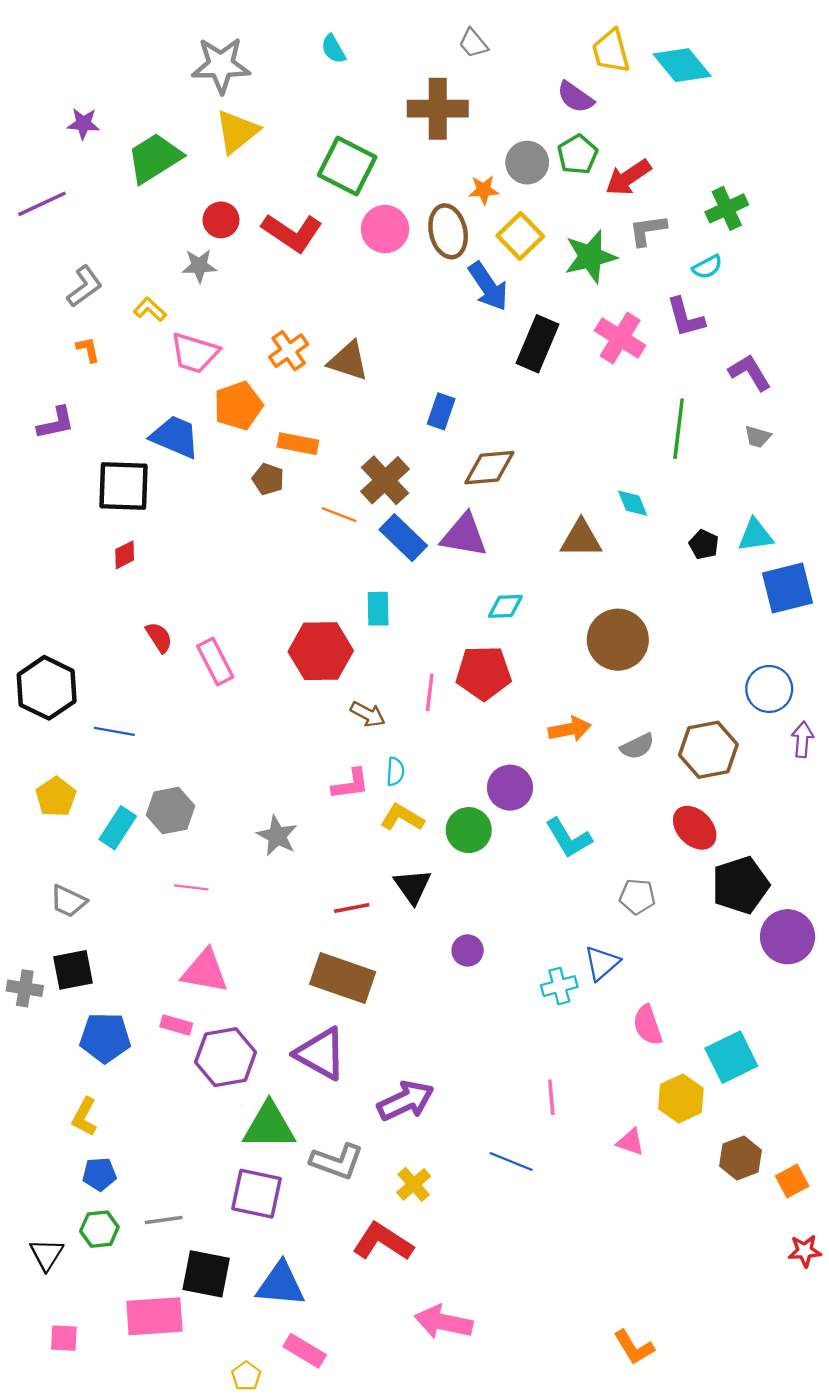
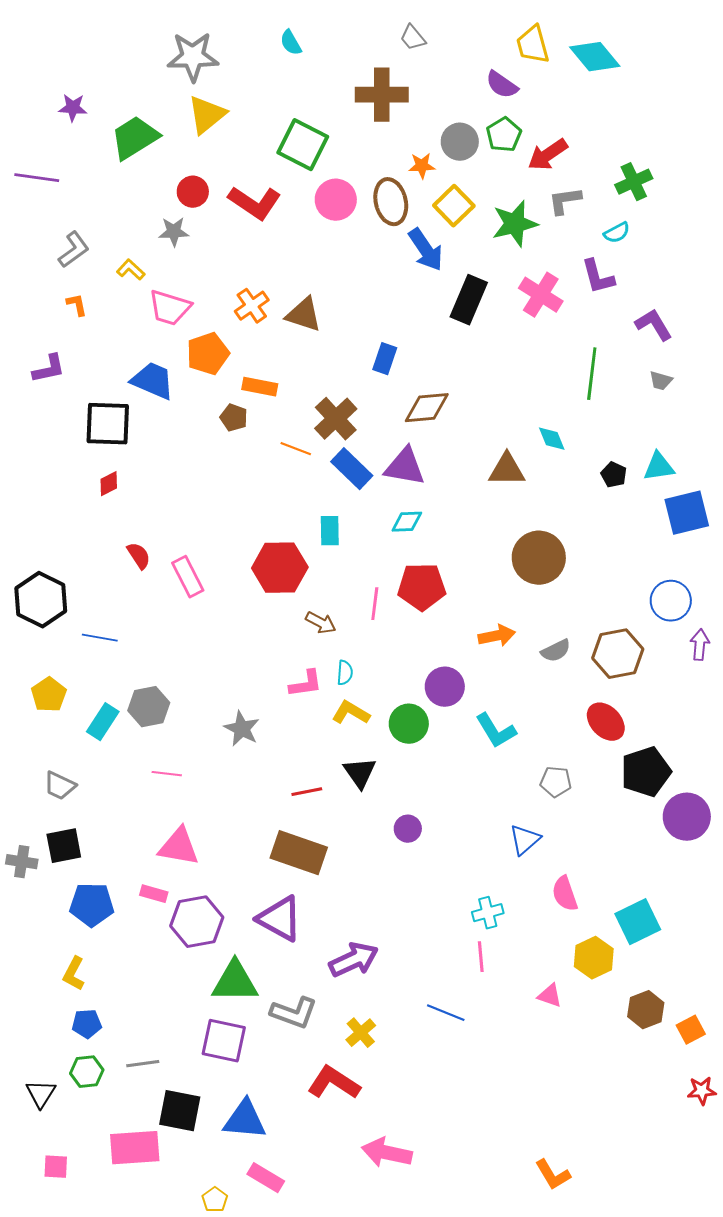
purple line: (42, 204) -> (37, 178), turned 33
cyan diamond: (505, 606) -> (407, 522), moved
cyan cross: (559, 986) -> (488, 913), moved

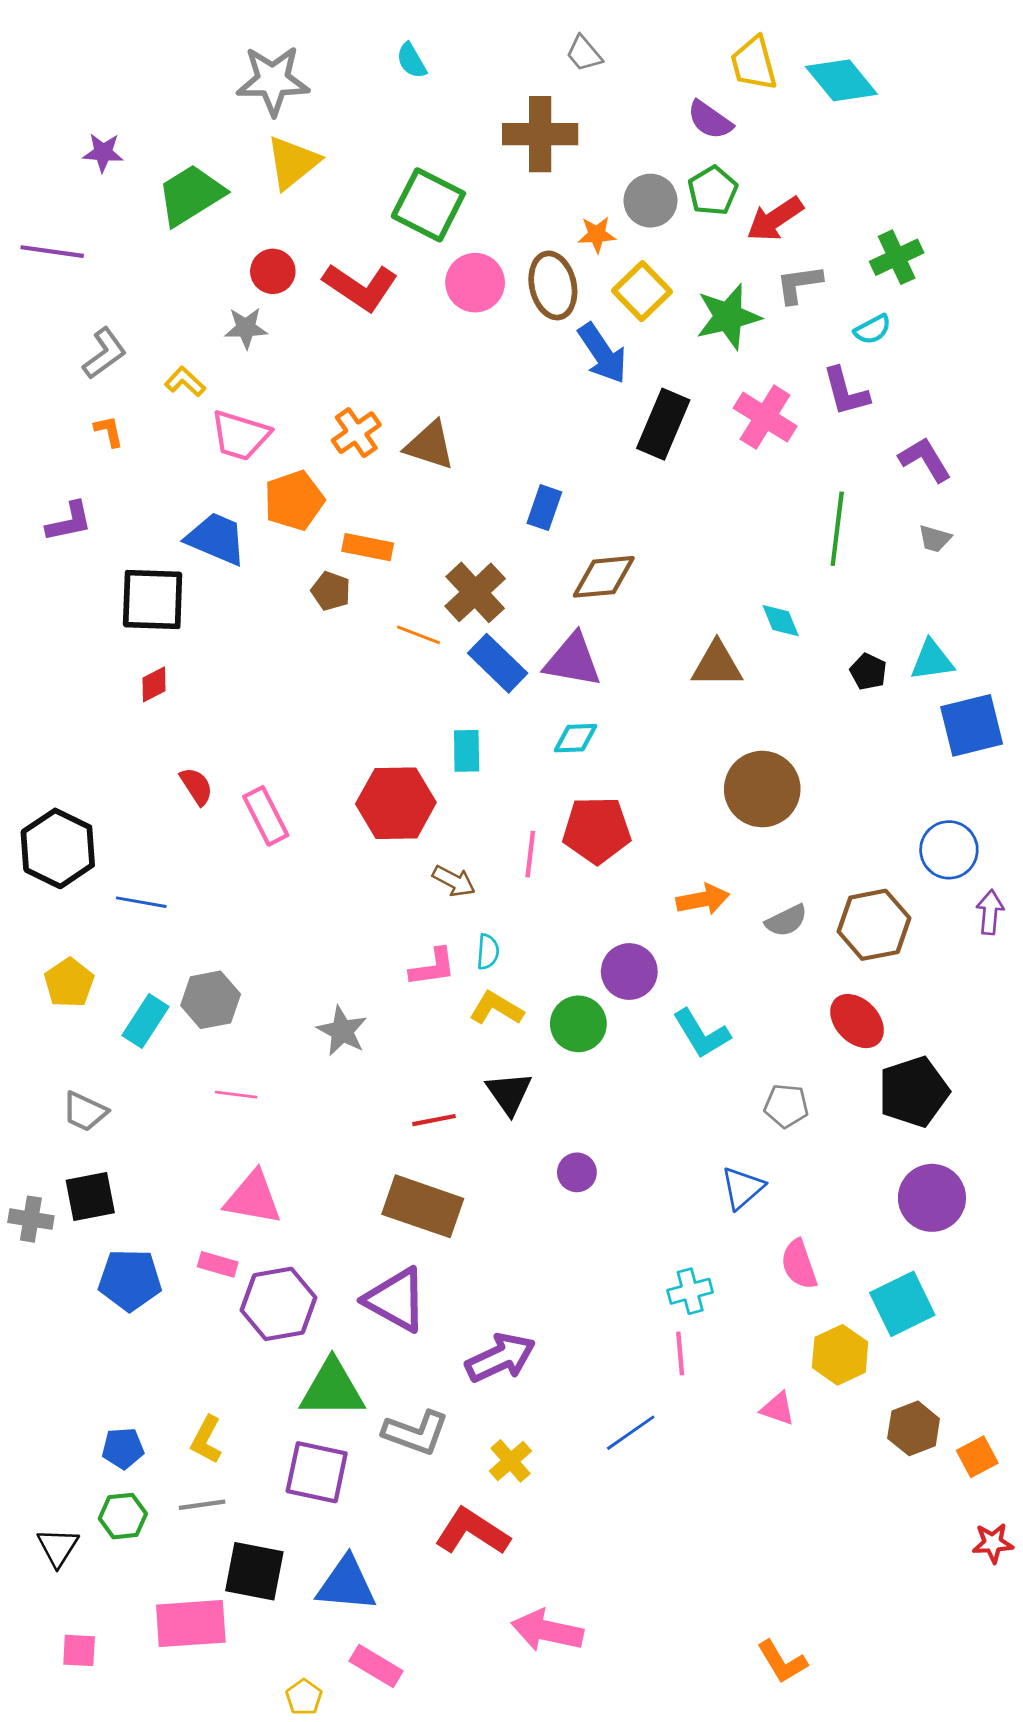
purple circle: (687, 817) -> (932, 1198), moved
yellow L-shape: (74, 974) -> (206, 1440), moved
blue line: (446, 1013) -> (631, 1433), turned -57

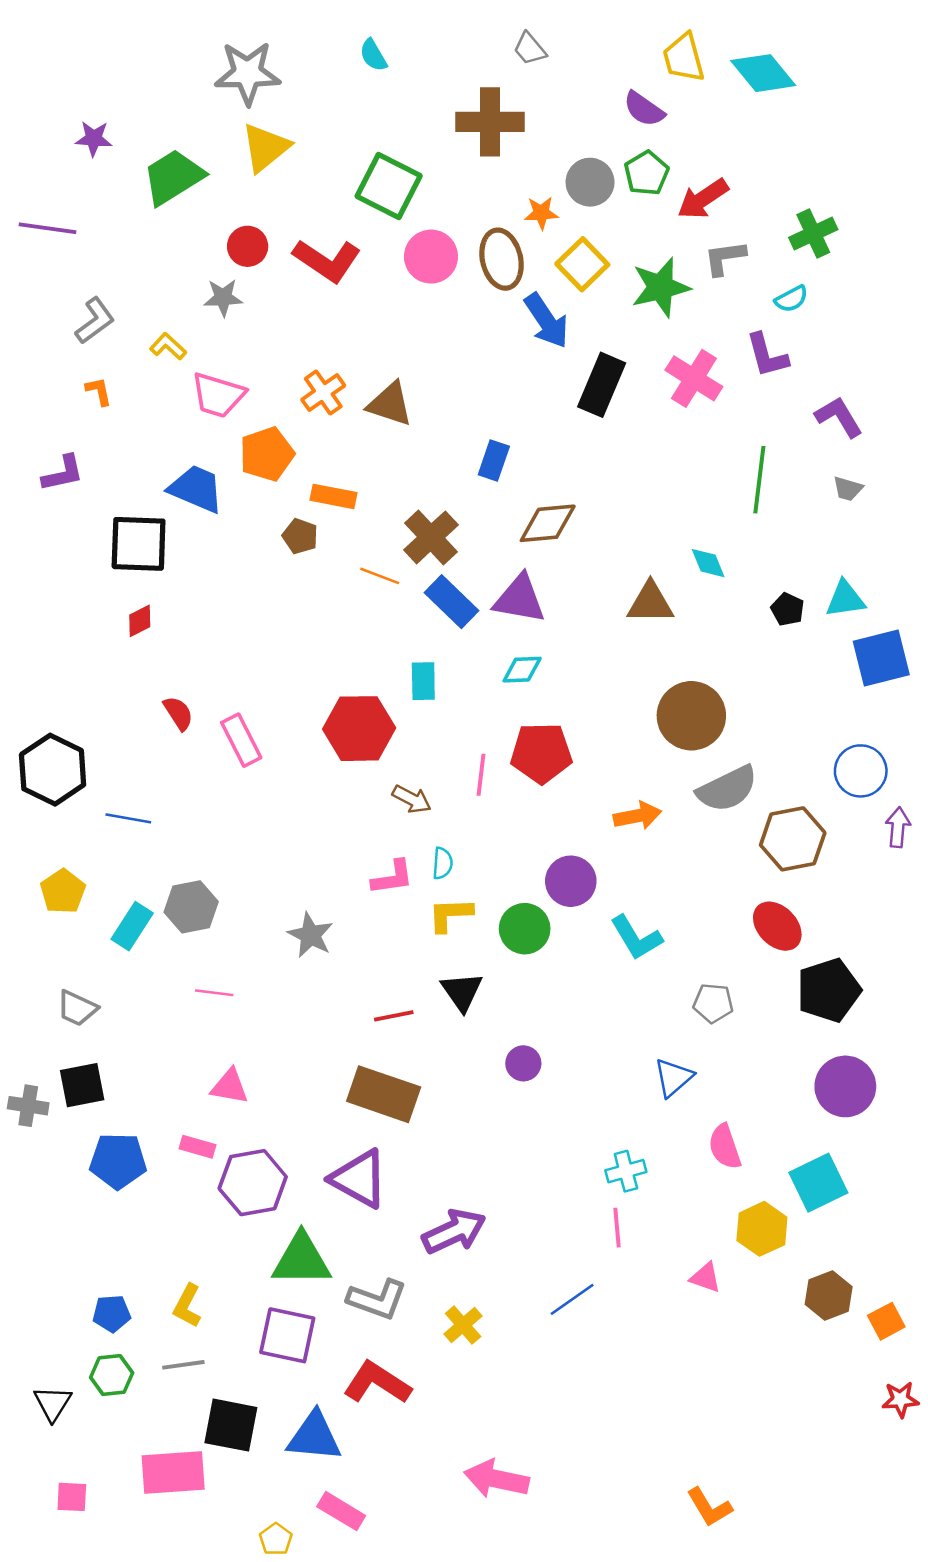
gray semicircle: (786, 921) -> (727, 789), moved, size x1.6
yellow L-shape: (496, 1008) -> (450, 915), turned -33
pink triangle: (253, 1198) -> (230, 1086), size x0.7
red L-shape: (472, 1532) -> (377, 1383), moved

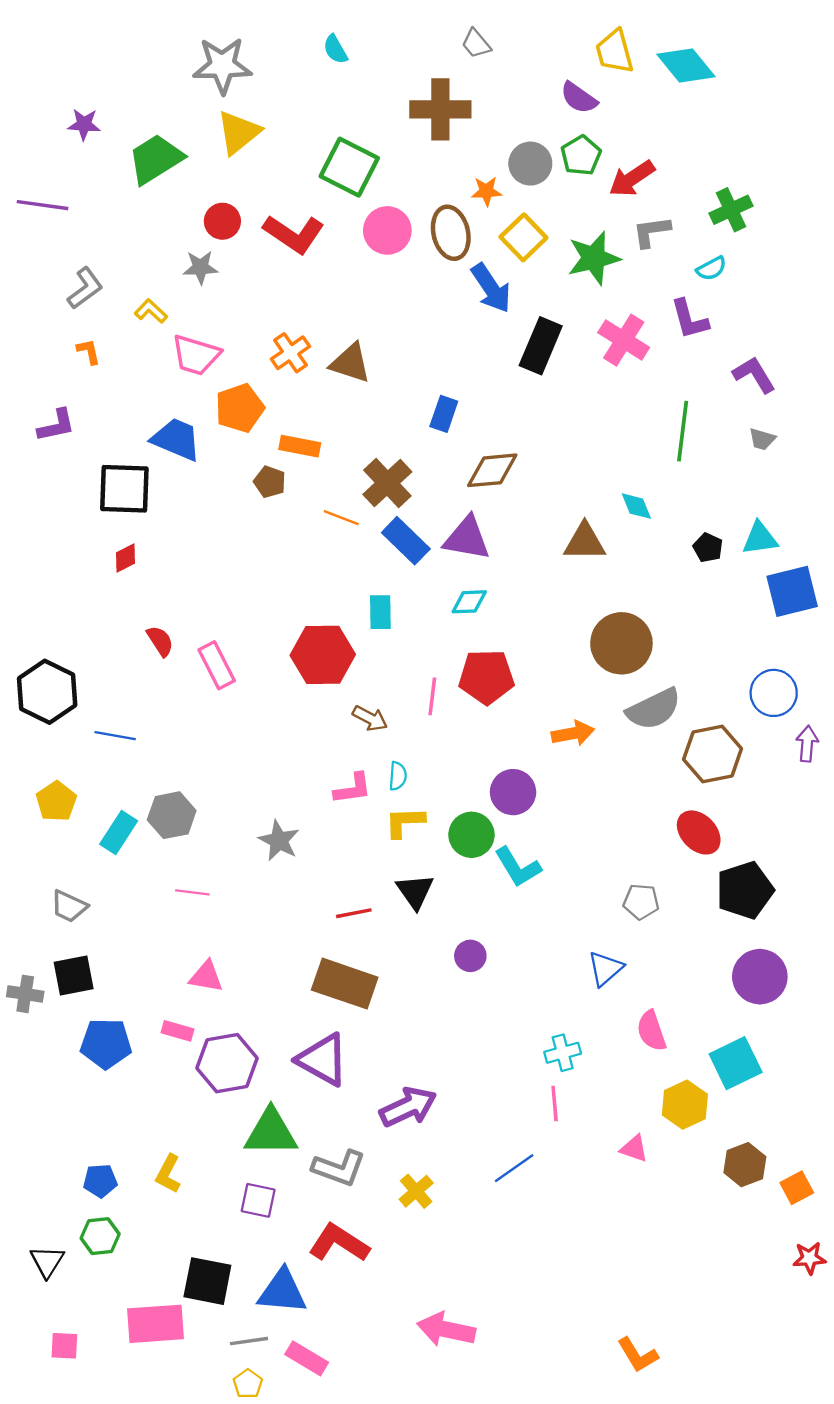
cyan L-shape: (636, 938) -> (518, 867), moved
purple square: (287, 1335) -> (258, 1200), size x0.7
gray line: (183, 1365) -> (249, 1341), moved

